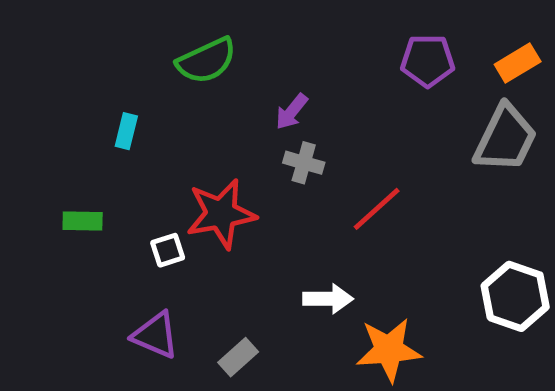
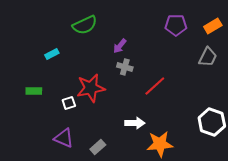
cyan rectangle: (126, 131) -> (52, 54), turned 48
gray trapezoid: (505, 138) -> (208, 57), size x0.7

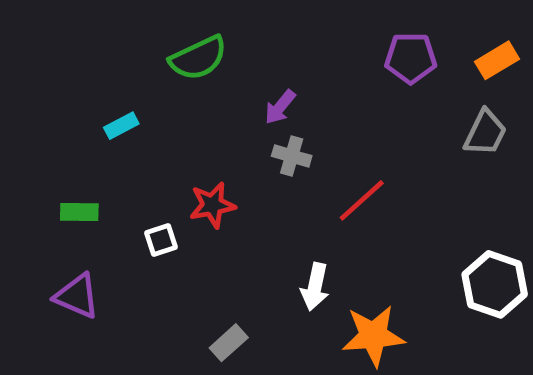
red star: (91, 88) -> (212, 205), size x0.7
white arrow: (135, 123) -> (315, 287), turned 102
purple triangle: (64, 138) -> (77, 296), moved

